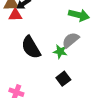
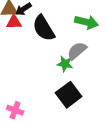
black semicircle: (31, 47) -> (44, 28), moved
black square: (63, 79) -> (69, 95), size x1.5

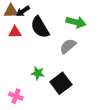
red triangle: (14, 22) -> (15, 32), moved
green star: (65, 64) -> (38, 73), moved

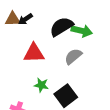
black semicircle: (40, 27) -> (62, 27), moved, turned 90
red triangle: (15, 32) -> (34, 53), moved, size x1.5

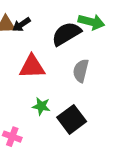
green arrow: (82, 31) -> (91, 22), moved
gray semicircle: (73, 56) -> (81, 71), turned -36

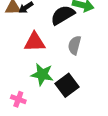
green star: (41, 106) -> (42, 74), size x1.5

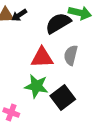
red triangle: (35, 42) -> (42, 57), moved

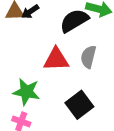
green star: (36, 86) -> (26, 92), moved

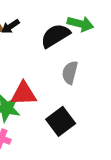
red triangle: (56, 59) -> (24, 94), moved

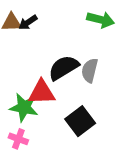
black semicircle: (55, 36) -> (64, 68), moved

